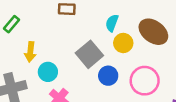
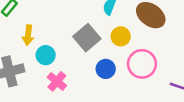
yellow circle: (123, 43) -> (121, 36), moved
blue circle: (108, 76) -> (106, 69), moved

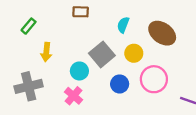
cyan circle: (46, 55) -> (79, 71), moved

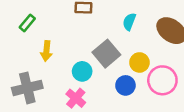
yellow circle: (134, 53) -> (139, 62), moved

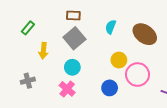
gray square: (106, 54) -> (74, 38), moved
blue circle: (125, 85) -> (110, 88), moved
gray cross: (27, 88) -> (28, 81), size x0.6

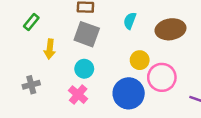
brown ellipse: (145, 34) -> (170, 29), turned -45
gray square: (74, 38) -> (87, 34), turned -30
blue circle: (110, 88) -> (129, 93), size x1.6

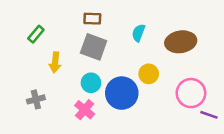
pink circle: (162, 77) -> (191, 93), moved
blue circle: (129, 93) -> (122, 93), moved

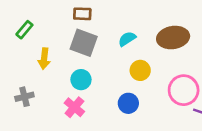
cyan semicircle: (138, 33) -> (127, 39), moved, turned 36
blue circle: (122, 93) -> (128, 103), moved, size x0.6

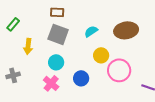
pink circle: (184, 90) -> (119, 70), moved
blue circle: (128, 103) -> (81, 78), moved

